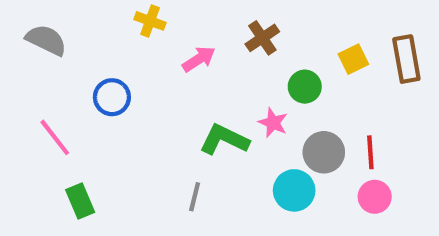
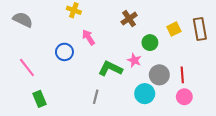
pink arrow: (199, 59) -> (88, 37), moved, turned -91
blue circle: (112, 97) -> (64, 52), moved

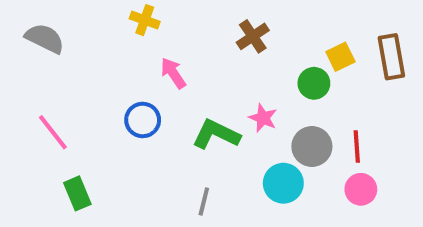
green circle: (150, 43) -> (314, 83), moved
blue circle: (64, 52) -> (143, 120), moved
gray line: (96, 97) -> (204, 202), moved

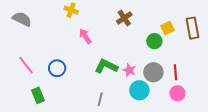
pink star: (263, 118) -> (129, 70), moved
blue circle: (143, 120) -> (57, 68), moved

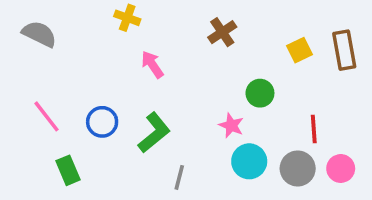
green circle: (154, 41) -> (260, 93), moved
green L-shape: (106, 66) -> (154, 133), moved, turned 115
gray circle: (153, 72) -> (298, 168), moved
pink circle: (177, 93) -> (341, 168), moved

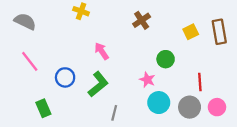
pink arrow: (152, 64) -> (102, 51), moved
pink line: (46, 116) -> (30, 61), moved

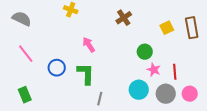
pink star: (147, 80) -> (154, 70), moved
green L-shape: (98, 84) -> (86, 74), turned -50
green rectangle: (43, 108) -> (25, 95), moved

